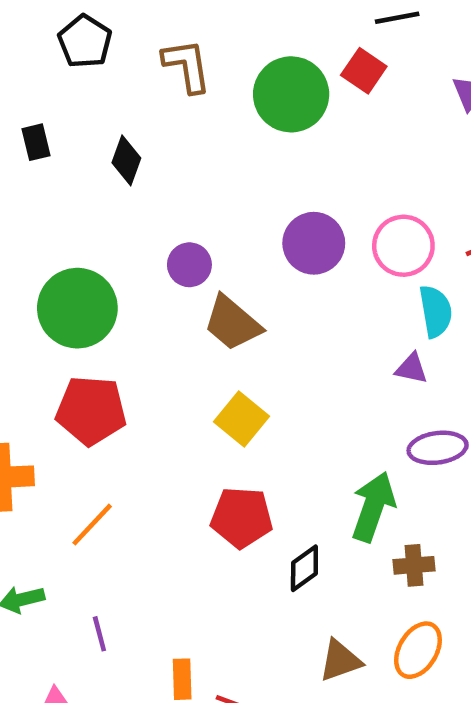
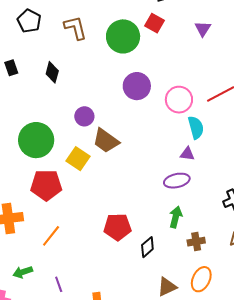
purple circle: (314, 243) -> (137, 86), moved
yellow square: (241, 419) -> (78, 159), moved
purple ellipse: (438, 448) -> (177, 181), moved
green arrow: (373, 507) -> (176, 217), size x0.7

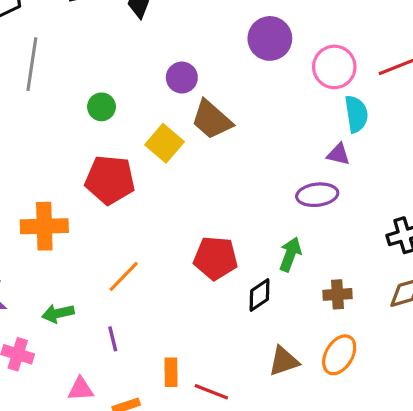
green circle: (36, 140) -> (101, 107), size x0.5
green arrow: (176, 217) -> (290, 254), moved
orange line: (51, 236) -> (124, 276), moved

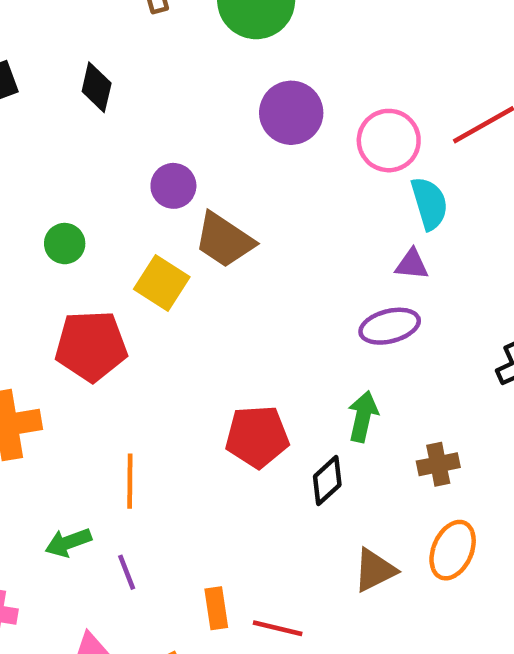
orange line: (124, 276) -> (130, 481), turned -36
green arrow: (58, 313) -> (68, 542), moved

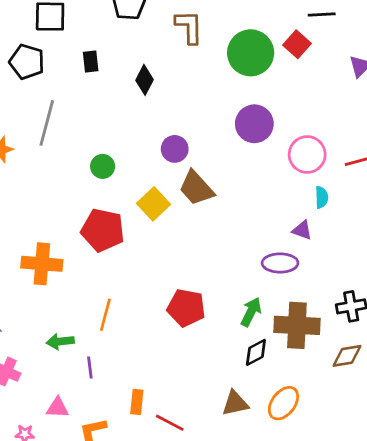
cyan semicircle: (429, 203) -> (322, 197), size x0.7
brown cross: (438, 464) -> (297, 325), moved, size x1.8
black diamond: (327, 481) -> (256, 352), moved

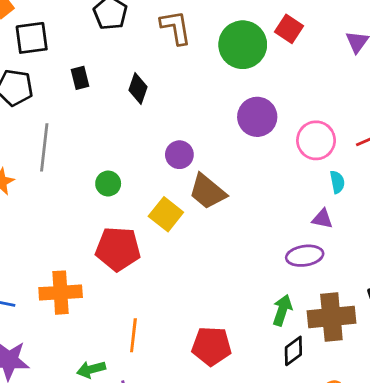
red pentagon: (186, 308) -> (211, 346), moved

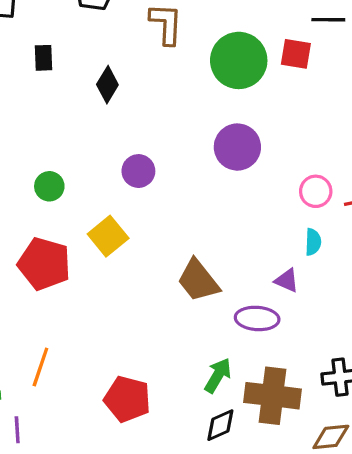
red square: (289, 29) -> (296, 54), turned -36
pink circle: (316, 140) -> (316, 191), moved, size x0.7
brown trapezoid: (207, 192) -> (198, 281), moved

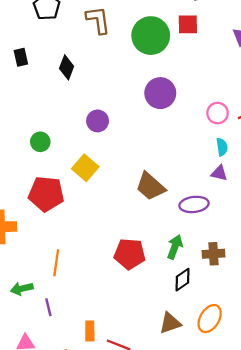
purple triangle: (287, 280) -> (219, 173), moved
brown cross: (273, 396) -> (214, 254), size x0.6
red pentagon: (127, 399) -> (130, 254), moved

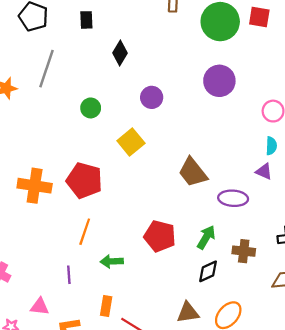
black diamond: (67, 67) -> (120, 53), moved
red pentagon: (46, 194) -> (84, 180), moved
green arrow: (22, 289) -> (112, 261), moved

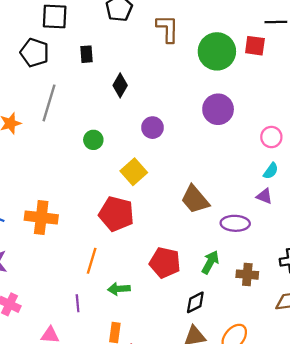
cyan semicircle: (271, 146) -> (271, 171), turned 36
red pentagon: (84, 180) -> (116, 214), moved
black diamond: (208, 271) -> (195, 302), moved

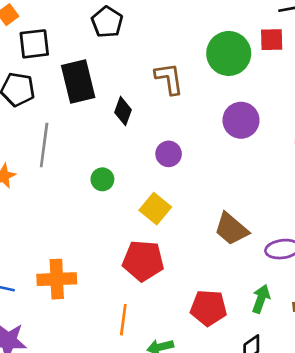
brown L-shape: (168, 29) -> (169, 79), moved
black rectangle: (86, 54) -> (78, 81), size x2.0

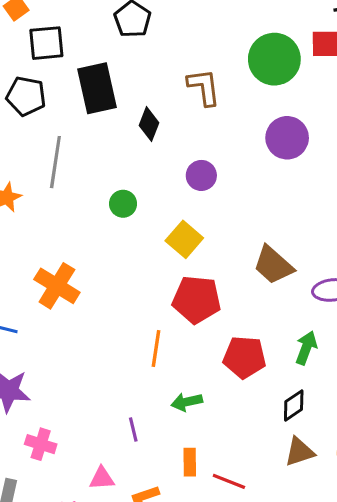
red pentagon: (143, 261) -> (197, 299), moved
orange cross: (57, 279) -> (57, 286), moved, turned 33
orange line: (123, 320) -> (156, 348), moved

